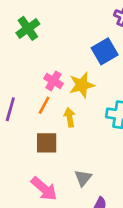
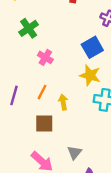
pink cross: (53, 81) -> (45, 57), moved
yellow star: (82, 85) -> (90, 75), moved, turned 30

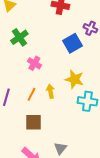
blue square: (92, 47) -> (72, 43), moved
yellow arrow: (63, 102) -> (50, 91), moved

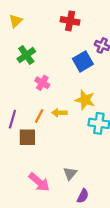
yellow arrow: (50, 91) -> (59, 113), turned -80
brown square: (33, 122) -> (27, 137), moved

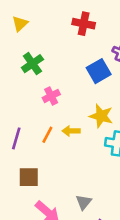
pink cross: (42, 83) -> (51, 96), turned 32
brown square: (27, 137) -> (29, 177), moved

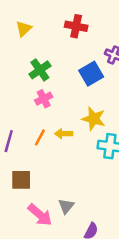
yellow triangle: (20, 24) -> (24, 29), moved
green cross: (32, 64) -> (40, 70), moved
gray triangle: (84, 202) -> (66, 206), moved

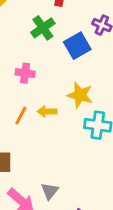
green cross: (40, 70) -> (43, 28), moved
pink cross: (44, 99) -> (25, 73), turned 35

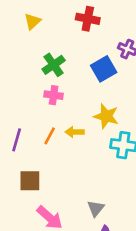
green cross: (43, 28) -> (54, 65), moved
gray triangle: (50, 191) -> (96, 208), moved

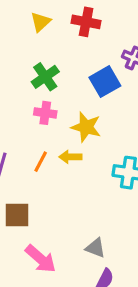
yellow triangle: (32, 21) -> (41, 22), moved
yellow star: (106, 116) -> (86, 127), moved
gray triangle: (96, 208) -> (95, 248), turned -48

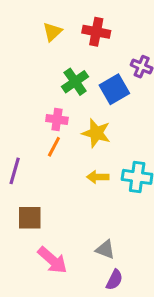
green cross: (45, 77) -> (75, 82), moved
yellow arrow: (70, 157) -> (98, 177), moved
orange line: (41, 162) -> (54, 147), moved

